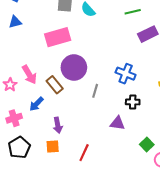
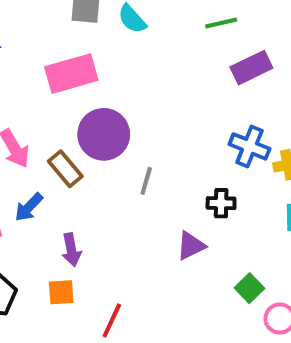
blue cross: (126, 74) -> (249, 146), moved
purple triangle: (117, 123) -> (191, 246), turned -35
red line: (84, 153) -> (112, 321), moved

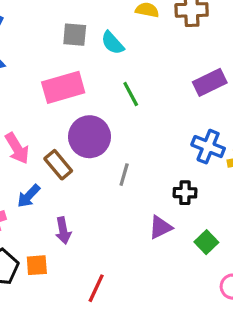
green line: (221, 23) -> (131, 94), moved, turned 75
green square: (249, 288) -> (206, 242), moved
orange square: (61, 292) -> (37, 265), moved

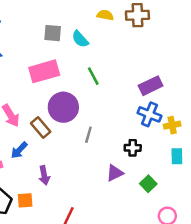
purple rectangle: (210, 82) -> (151, 86), moved

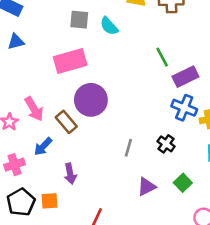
green line: (93, 76) -> (162, 57), moved
gray line: (88, 135) -> (128, 148), moved
black cross: (133, 148) -> (166, 144), turned 35
purple triangle: (115, 173) -> (147, 187), moved

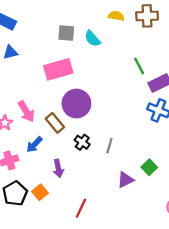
black cross: (166, 144) -> (82, 142), moved
green square: (183, 183) -> (149, 167), moved
orange square: (49, 201) -> (40, 192), turned -35

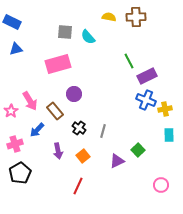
purple circle: (76, 104) -> (74, 94), size x0.6
orange square: (40, 192) -> (83, 156), moved

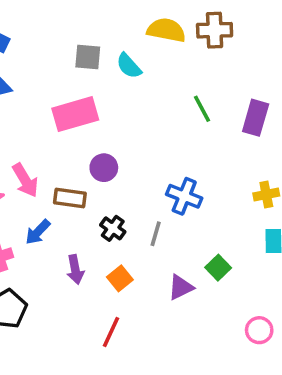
yellow semicircle: (109, 17) -> (166, 30), size x1.5
purple rectangle: (147, 76) -> (256, 118), moved, turned -48
blue cross: (146, 100) -> (184, 196), moved
brown rectangle: (55, 111) -> (70, 198), turned -42

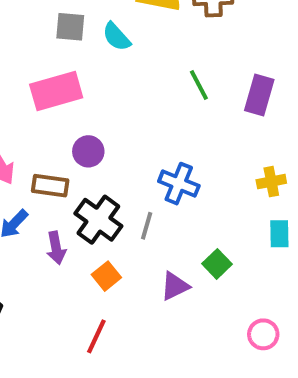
black cross: (113, 228) -> (98, 220), size x1.6
purple arrow: (75, 269) -> (56, 248), moved

